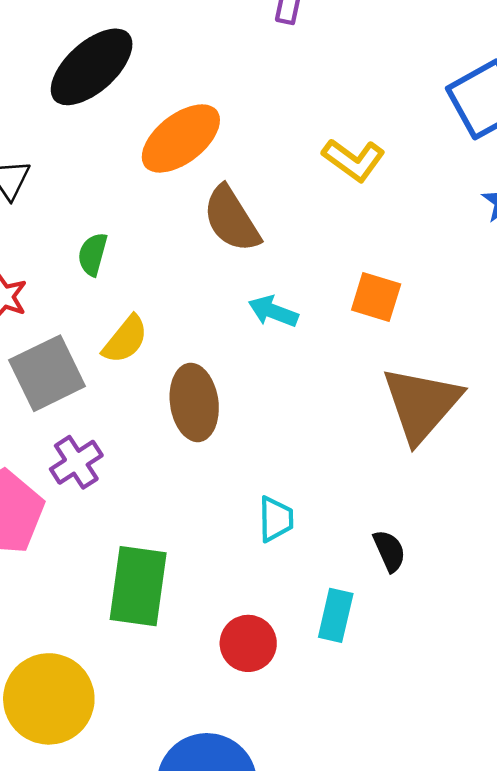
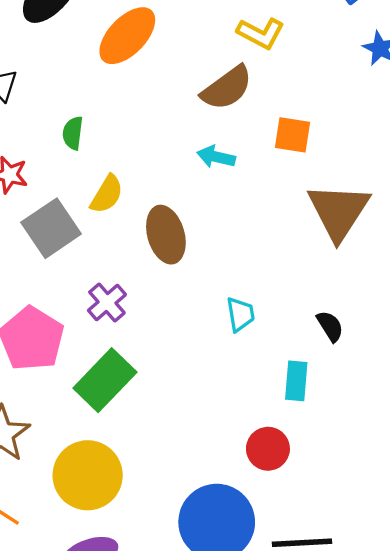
brown semicircle: (231, 219) -> (227, 88), moved, turned -86
purple cross: (76, 462) -> (107, 302), moved
green rectangle: (138, 586) -> (105, 380), moved, turned 44
red circle: (248, 643) -> (268, 449), moved

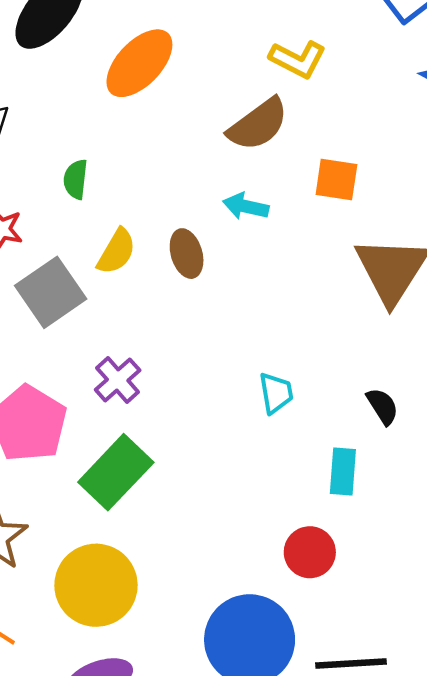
brown ellipse: (166, 235) -> (187, 254), moved, size x0.7

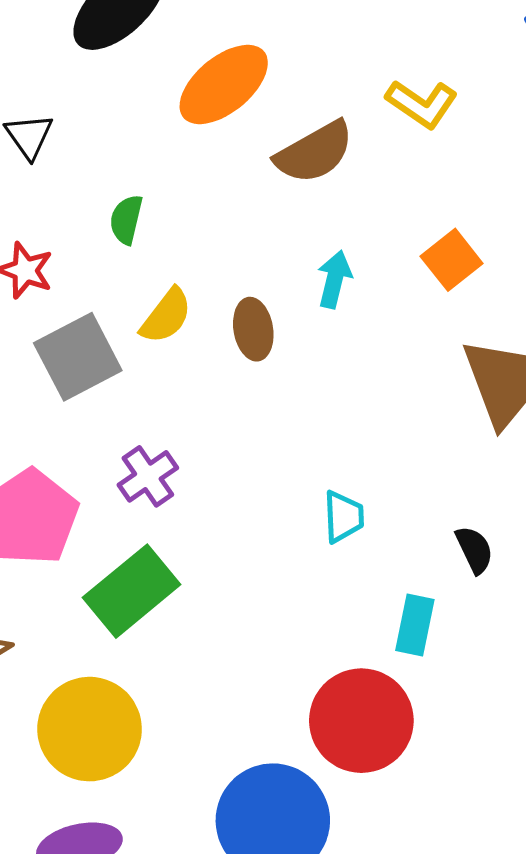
brown semicircle: (258, 124) -> (314, 152), moved
orange square: (336, 180) -> (452, 260), turned 36
cyan arrow: (246, 206) -> (334, 279), turned 84
red circle: (310, 552) -> (361, 721), size x1.6

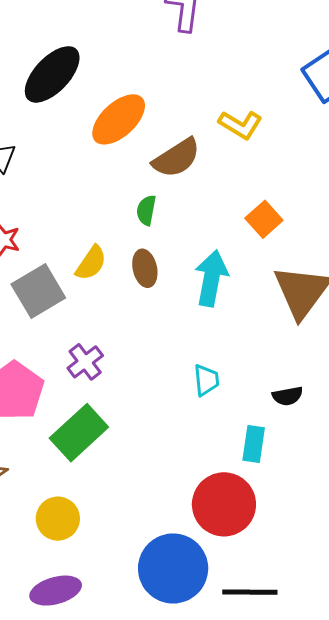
green semicircle: (126, 219) -> (146, 210), moved
cyan arrow: (334, 279) -> (211, 278), moved, size x1.6
black semicircle: (474, 550) -> (288, 396), turned 108
yellow circle: (90, 729) -> (58, 519), size x0.7

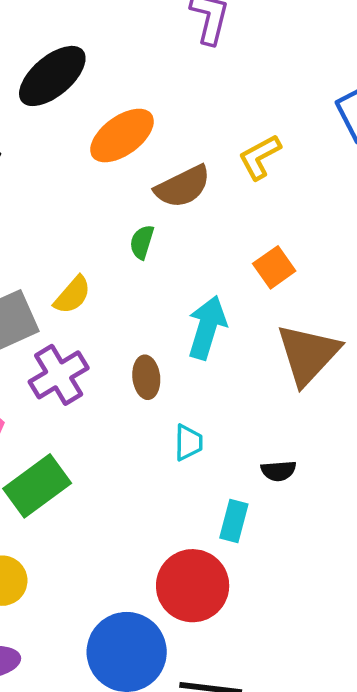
yellow L-shape: (241, 125) -> (260, 157), turned 114
brown ellipse: (145, 268) -> (146, 377), moved
purple cross: (85, 362) -> (59, 375), moved, size x1.4

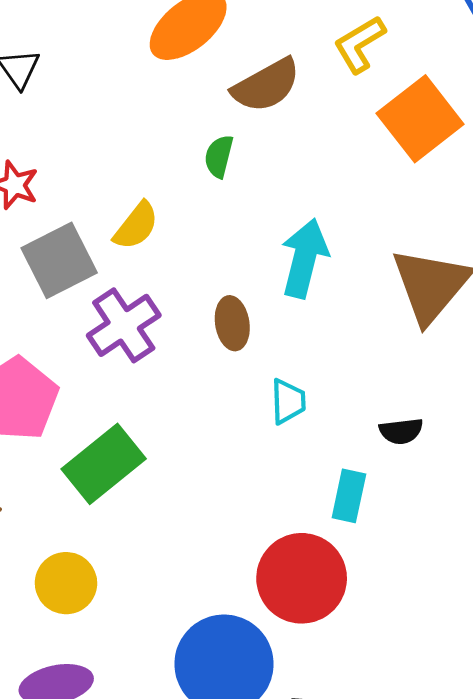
orange square: (274, 267) -> (420, 119), moved, size x1.6

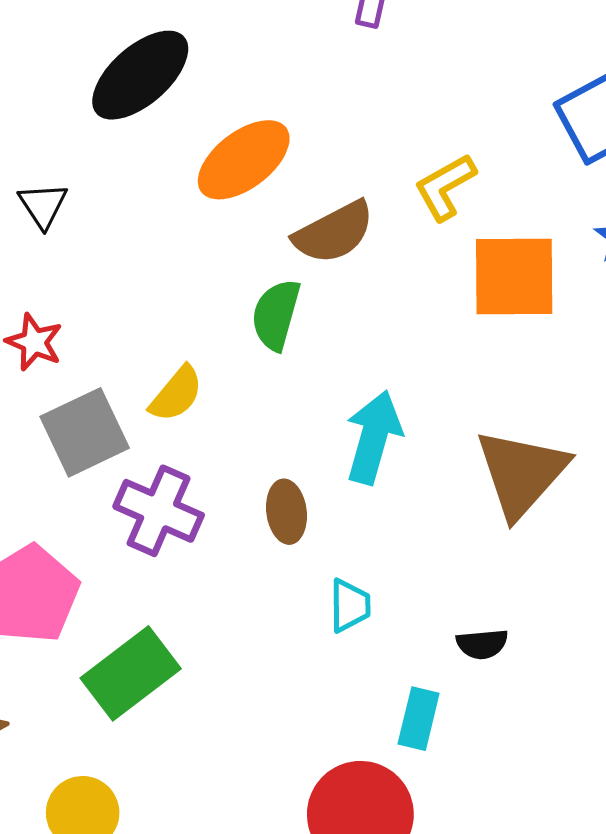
orange square: (420, 119) -> (514, 277), turned 36
green semicircle: (219, 156) -> (276, 315), size x1.4
purple cross: (124, 325) -> (159, 511), turned -34

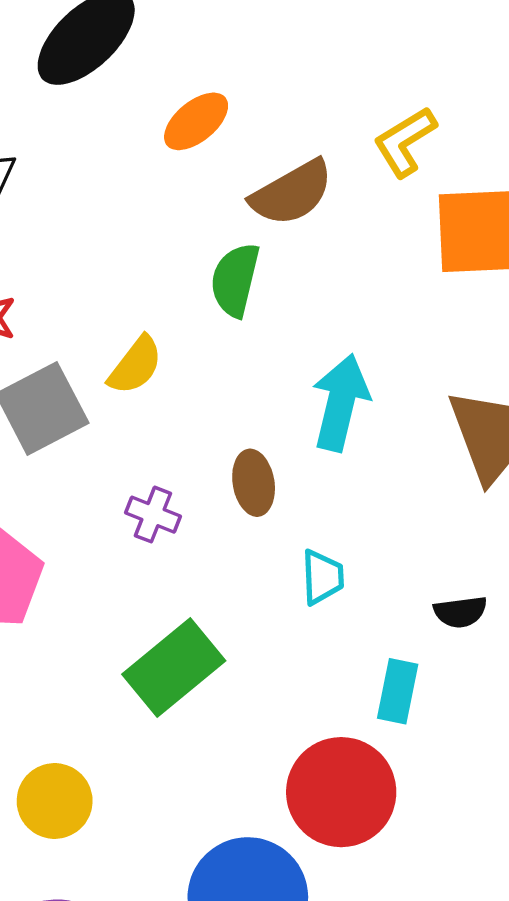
orange ellipse: (244, 160) -> (196, 121), size x0.7
purple cross: (159, 511) -> (153, 515), moved, size x0.6
green rectangle: (131, 673) -> (174, 667), moved

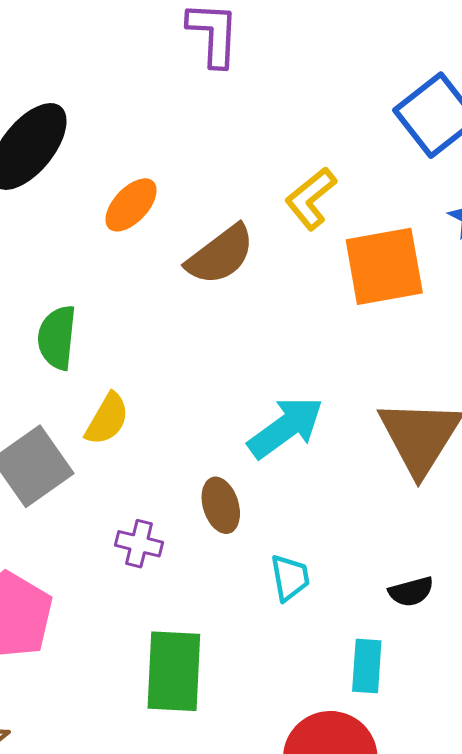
green semicircle: (235, 280) -> (57, 338), moved
cyan arrow: (341, 403) -> (286, 427), turned 48
green rectangle: (174, 667) -> (174, 671), turned -40

